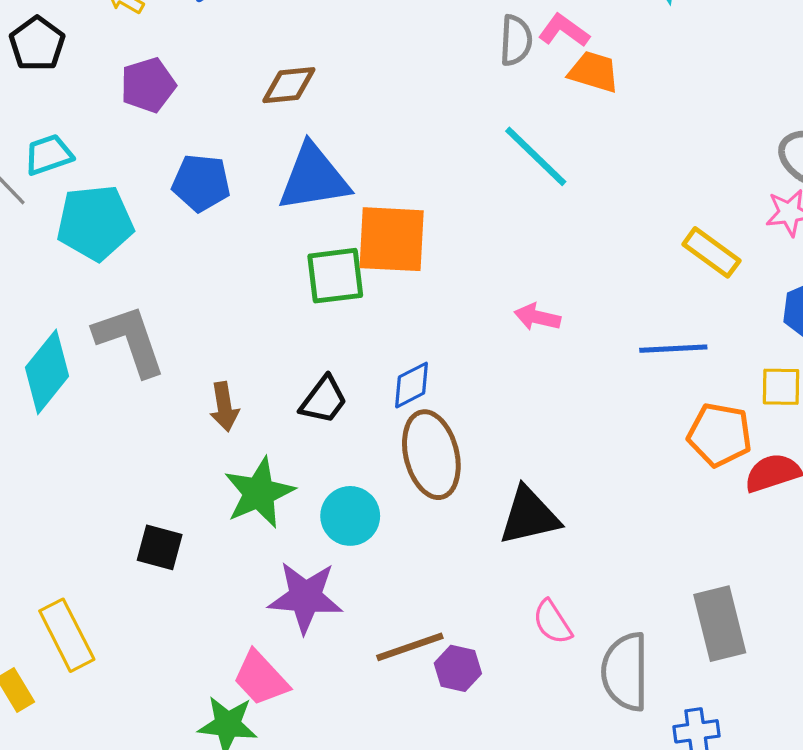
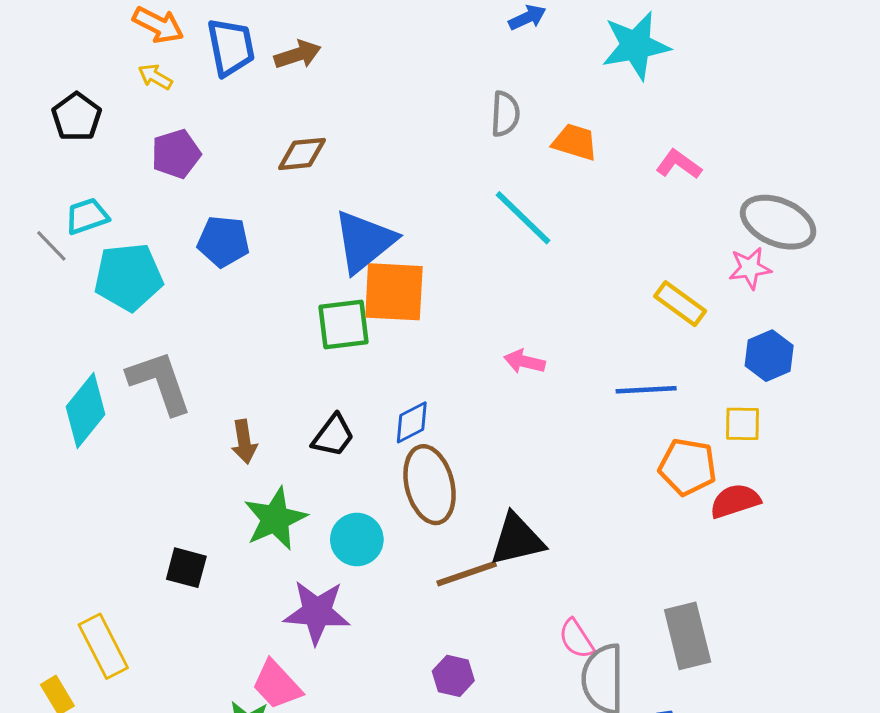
pink L-shape: (564, 30) -> (679, 164), moved
blue triangle: (314, 178) -> (364, 241), moved, turned -30
pink semicircle: (552, 622) -> (576, 639), moved
brown line: (410, 647) -> (467, 574), moved

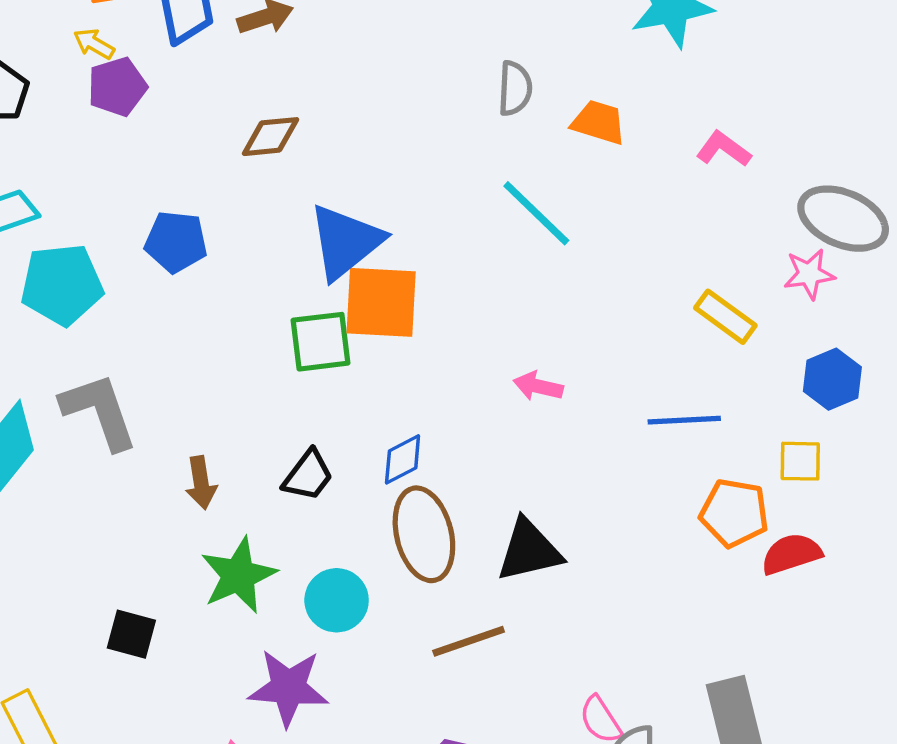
purple pentagon: (176, 154) -> (117, 87), moved
black triangle: (517, 540) -> (529, 550), moved

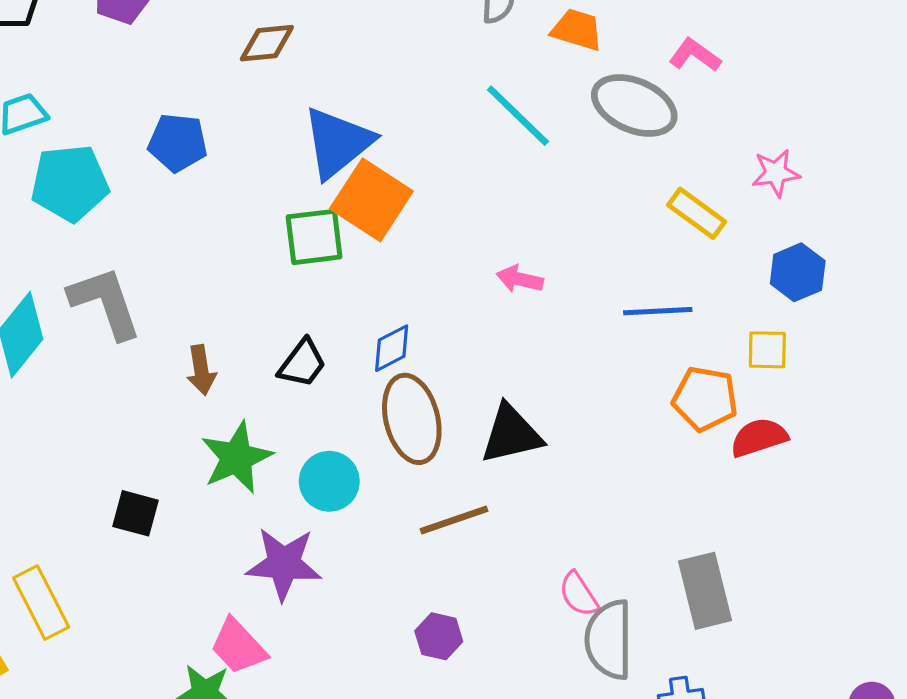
gray ellipse: (843, 219) -> (634, 106), moved
orange square: (381, 302) -> (371, 200), turned 30

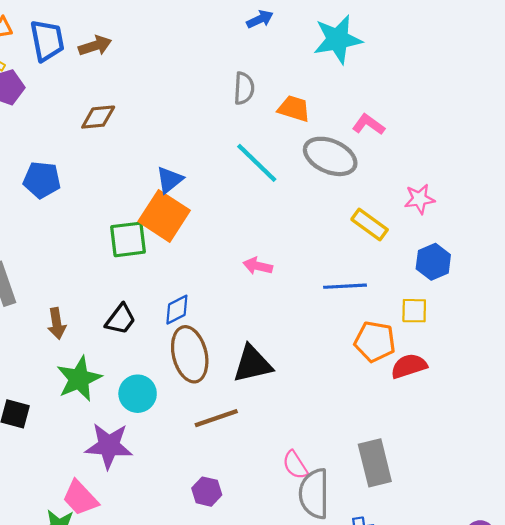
blue triangle: (338, 143) -> (169, 180), moved, size x0.6

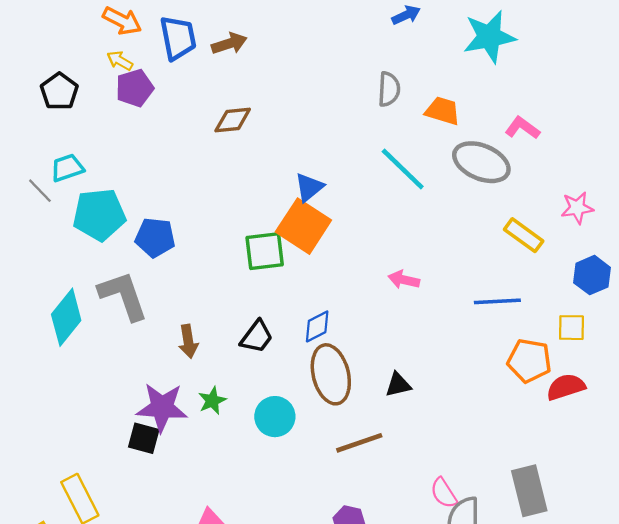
blue pentagon: (42, 180) -> (155, 237), moved
black triangle: (252, 364) -> (398, 385), size x0.6
green star: (79, 379) -> (212, 401), size x0.6
purple star: (109, 446) -> (162, 407), moved

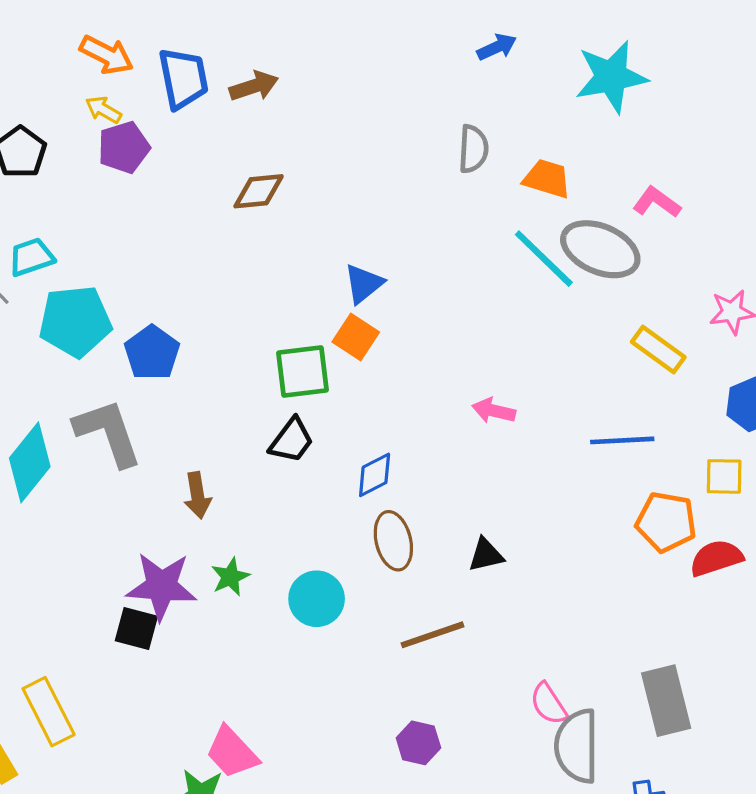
cyan line: (403, 169) -> (544, 259), moved
orange square: (303, 226) -> (356, 337), size x0.6
blue pentagon: (155, 237) -> (152, 353), turned 30
black trapezoid: (257, 337) -> (291, 440), moved
brown ellipse: (331, 374) -> (393, 541), size x0.7

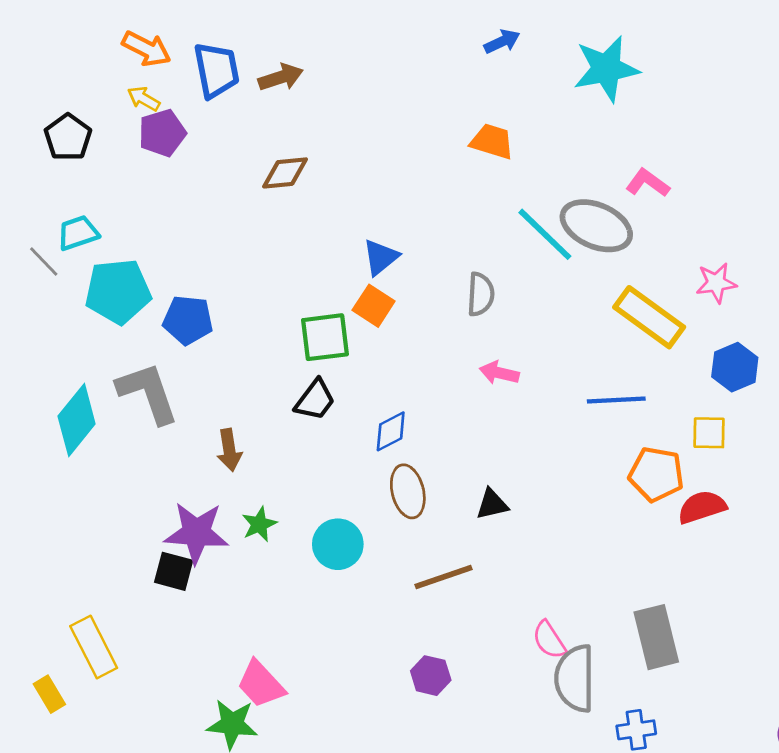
gray semicircle: (473, 149) -> (481, 294), moved
orange trapezoid: (547, 179) -> (492, 142), moved
yellow rectangle: (658, 350) -> (649, 317), size x1.4
blue pentagon: (152, 353) -> (188, 320), turned -30

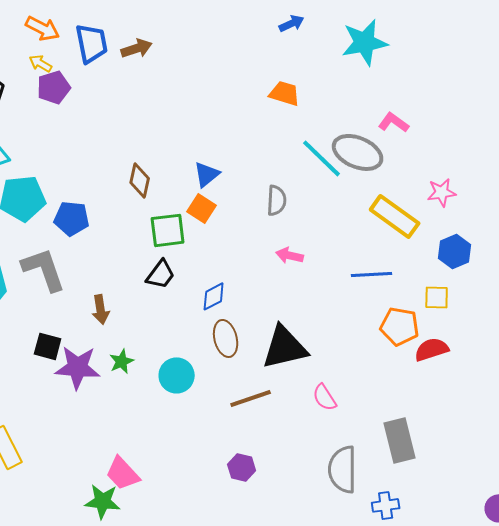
brown diamond: (285, 173) -> (140, 180), moved, turned -72
black triangle: (492, 504) -> (285, 347), size x2.0
black square: (174, 571) -> (48, 346), moved
pink semicircle: (549, 640) -> (325, 397), moved

